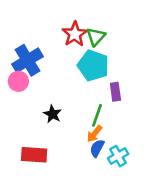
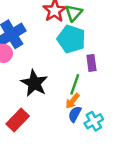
black star: (52, 114) -> (34, 83), size x1.6
red rectangle: (34, 155) -> (18, 120), turned -50

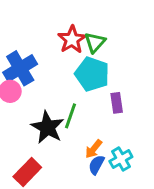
green line: (75, 84) -> (71, 116), moved
cyan cross: (94, 121) -> (121, 159), moved

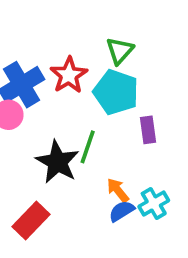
red star: (72, 39) -> (69, 75), moved
orange arrow: (94, 149) -> (118, 190), turned 102
blue semicircle: (96, 165) -> (122, 211), turned 30

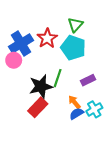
purple rectangle: (148, 130) -> (88, 80), moved, turned 72
black star: (57, 162) -> (41, 86), turned 30
red rectangle: (31, 220) -> (38, 107), moved

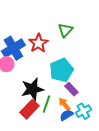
cyan pentagon: (73, 48) -> (61, 70), moved, turned 30
green line: (58, 78) -> (46, 104), moved
purple rectangle: (88, 80) -> (71, 89), moved, turned 72

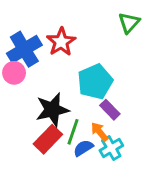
green triangle: (65, 30) -> (129, 23), moved
cyan cross: (83, 111) -> (111, 148), moved
blue semicircle: (66, 115) -> (83, 148), moved

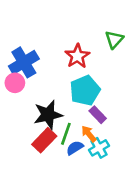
red star: (61, 42) -> (77, 56), moved

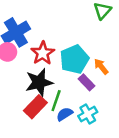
red star: (77, 56) -> (43, 53), moved
orange arrow: (89, 134) -> (101, 67), moved

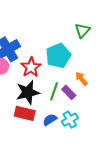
cyan pentagon: (74, 59) -> (58, 56), moved
green line: (56, 101) -> (54, 91), moved
red rectangle: (35, 107) -> (25, 113), turned 60

